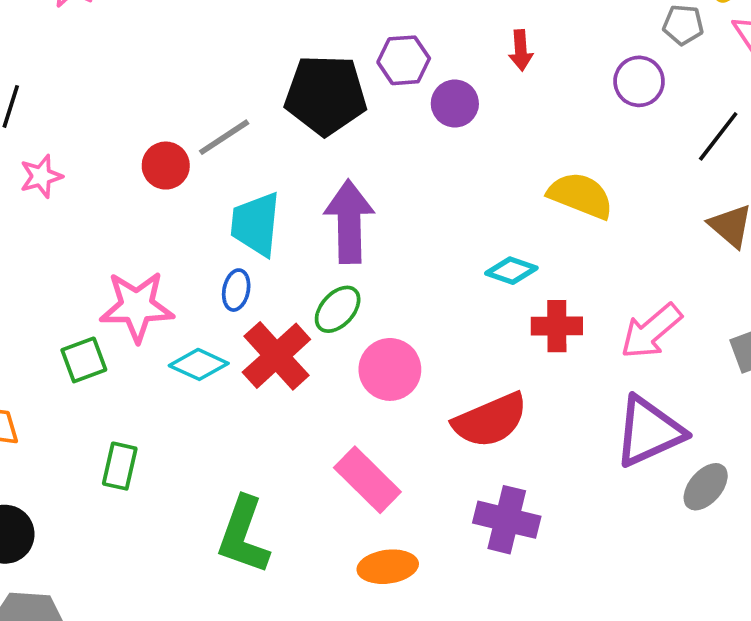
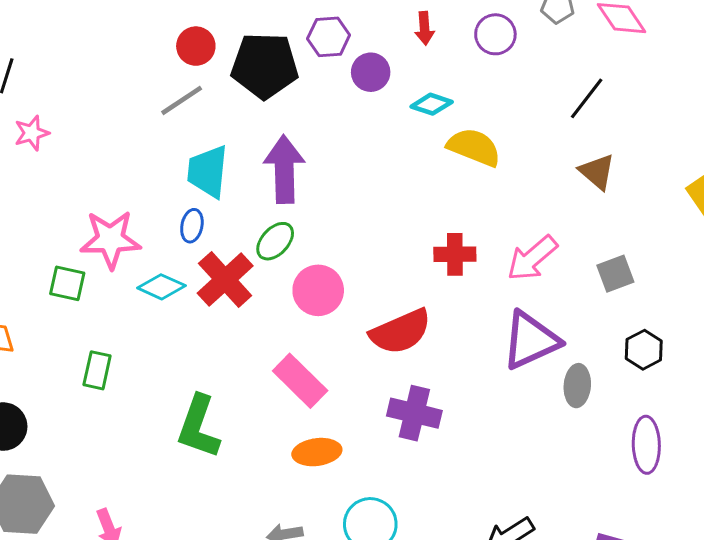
purple circle: (639, 81) -> (495, 34), moved
red circle: (166, 166) -> (196, 46), moved
cyan diamond: (511, 271) -> (432, 104), moved
green square: (84, 360) -> (67, 283), turned 33
gray ellipse: (706, 487) -> (577, 386), turned -36

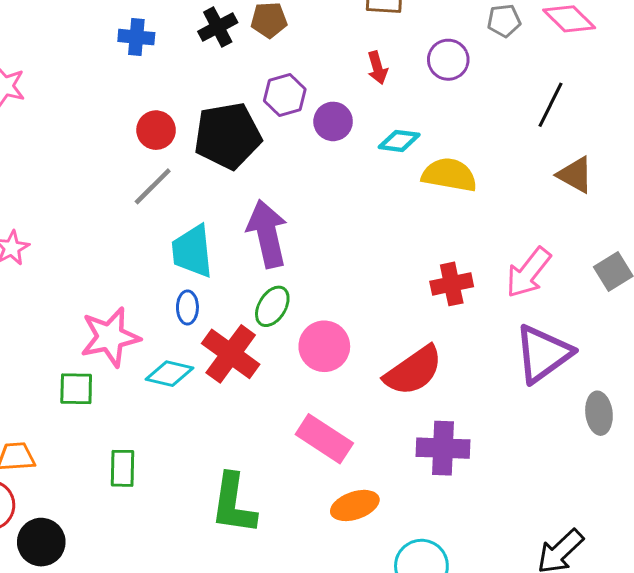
gray ellipse: (577, 386) -> (599, 413), moved

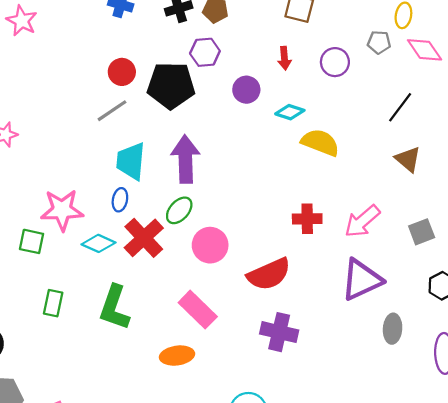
purple hexagon: (285, 95) -> (205, 52), moved
green L-shape: (233, 504) -> (114, 308), moved
orange ellipse: (355, 505) -> (177, 356), moved

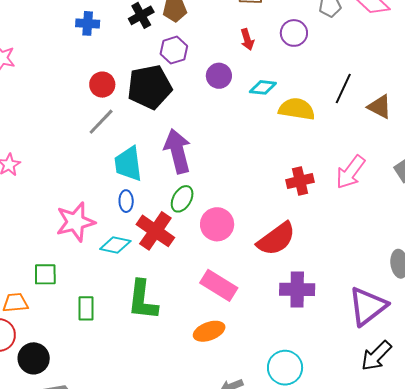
black line: (400, 107) -> (343, 88), moved
green square: (31, 241) -> (45, 274), moved
purple triangle: (362, 280) -> (368, 306), moved

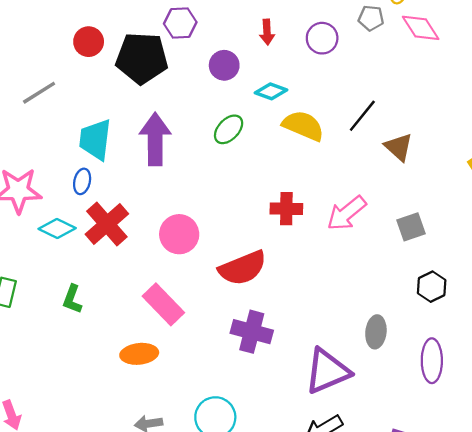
gray line: (101, 122) -> (39, 93), moved
green ellipse: (182, 199) -> (229, 129), moved
green L-shape: (143, 300) -> (72, 299), size x0.6

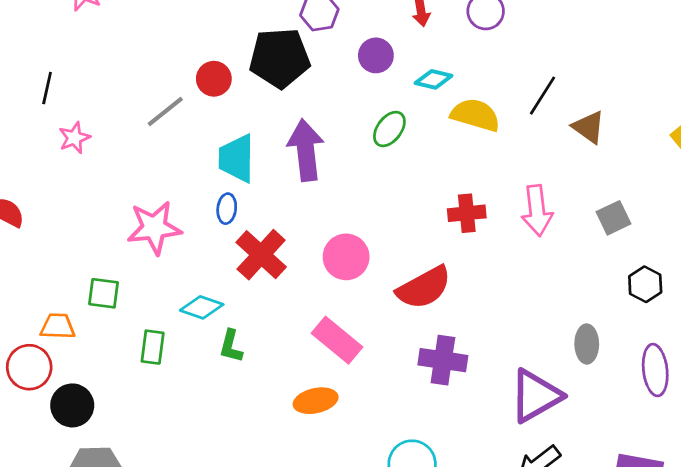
red circle: (89, 42) -> (214, 79), moved
pink arrow: (346, 213) -> (537, 211), turned -51
cyan diamond: (57, 228) -> (202, 307), moved

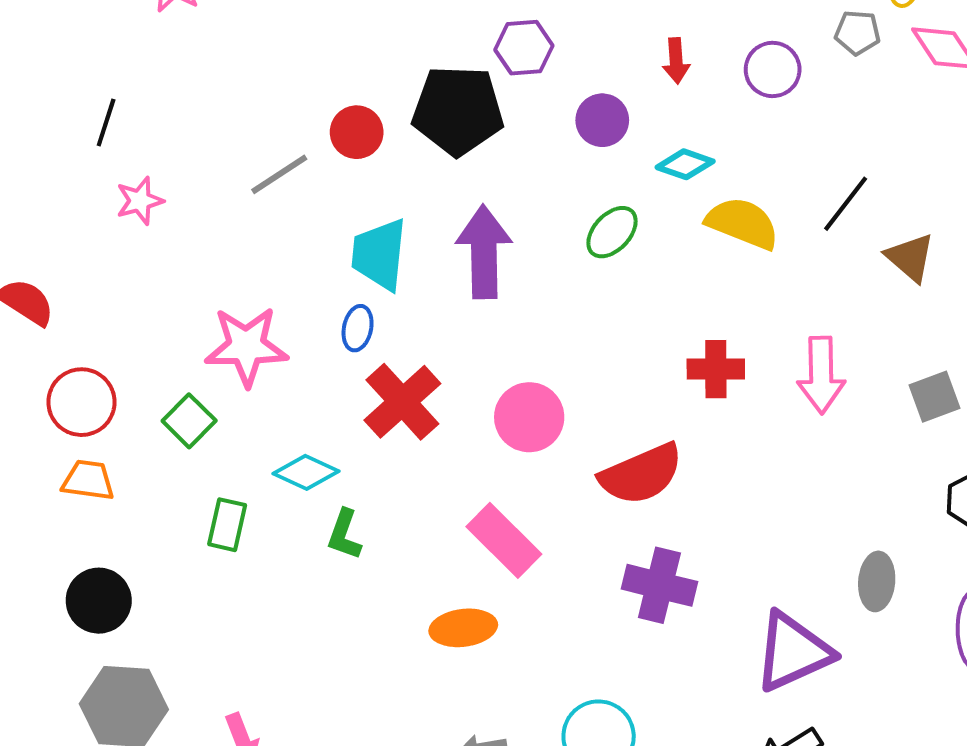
green square: (104, 293) -> (189, 421), moved, turned 32
red circle: (29, 367) -> (81, 402), moved

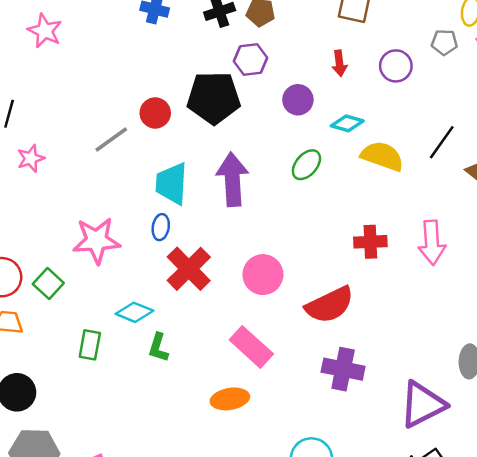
green square: (189, 421) -> (48, 283), moved

